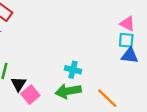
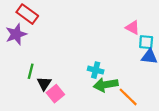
pink triangle: (127, 24) -> (133, 28), moved
green arrow: (68, 91) -> (106, 85), moved

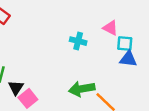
cyan cross: (96, 70) -> (78, 41), moved

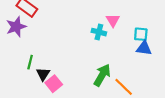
pink triangle: (110, 28) -> (113, 20), moved, turned 32
green arrow: (82, 89) -> (102, 75), turned 130

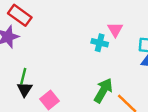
black triangle: (43, 74) -> (25, 89), moved

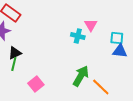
black triangle: (25, 89) -> (15, 53), moved, turned 32

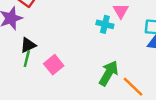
pink square: (36, 84) -> (54, 65), moved

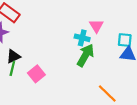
green arrow: (109, 73) -> (85, 55), moved

